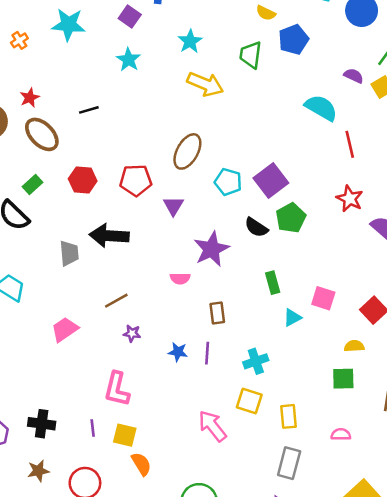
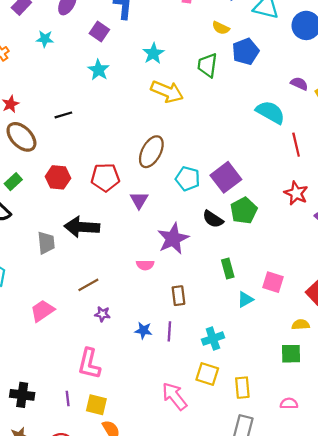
cyan star: (68, 25) -> (45, 39), size x0.6

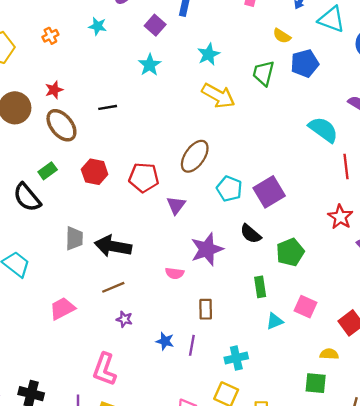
green pentagon: (244, 211) -> (290, 252), moved
black arrow: (82, 227) -> (113, 246), moved

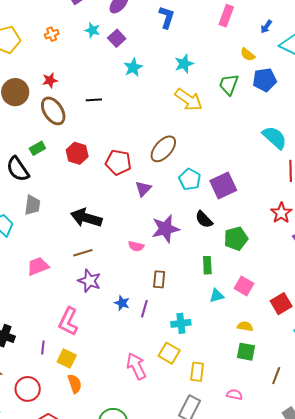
purple square: (155, 25) -> (117, 38), moved
gray trapezoid: (74, 238) -> (32, 205), moved
purple star: (124, 319) -> (89, 281), size x1.6
yellow semicircle: (329, 354) -> (245, 326), moved

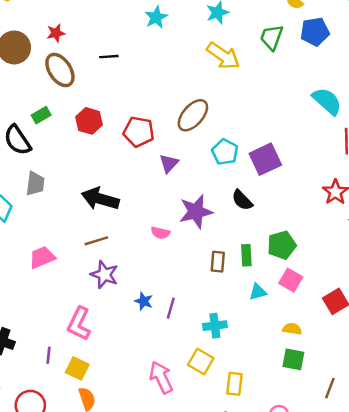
green pentagon: (236, 239) -> (282, 245), moved
brown rectangle: (159, 279) -> (218, 262), moved

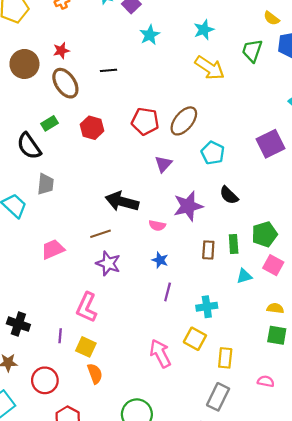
red pentagon: (139, 132) -> (145, 121), moved
purple square: (265, 159) -> (271, 144), moved
black arrow: (100, 199) -> (122, 202), moved
blue star: (144, 301) -> (160, 260), moved

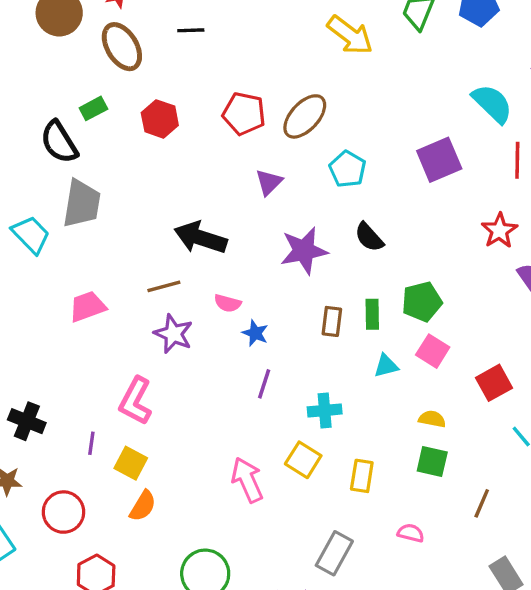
gray trapezoid: (45, 184) -> (82, 204), size x1.4
pink semicircle: (157, 225) -> (228, 303), moved
yellow rectangle: (225, 358) -> (362, 476), moved
orange semicircle: (95, 374) -> (143, 506), turned 48

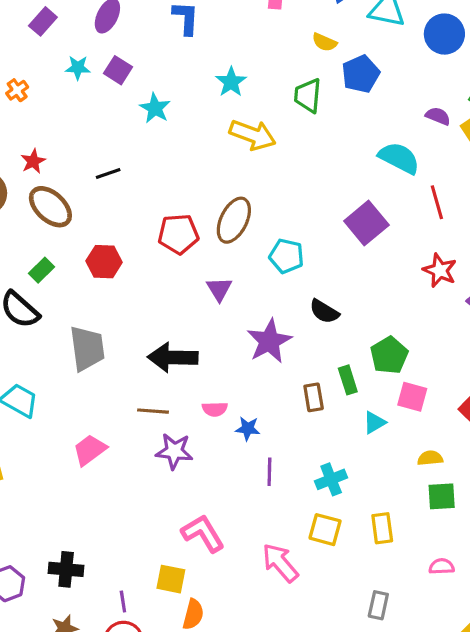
gray trapezoid: (82, 204) -> (87, 348), moved
brown line: (164, 286) -> (153, 411), turned 36
pink L-shape: (136, 401) -> (203, 533), moved, turned 138
purple line: (91, 443) -> (123, 602), moved
gray rectangle: (334, 553) -> (378, 605), size x0.7

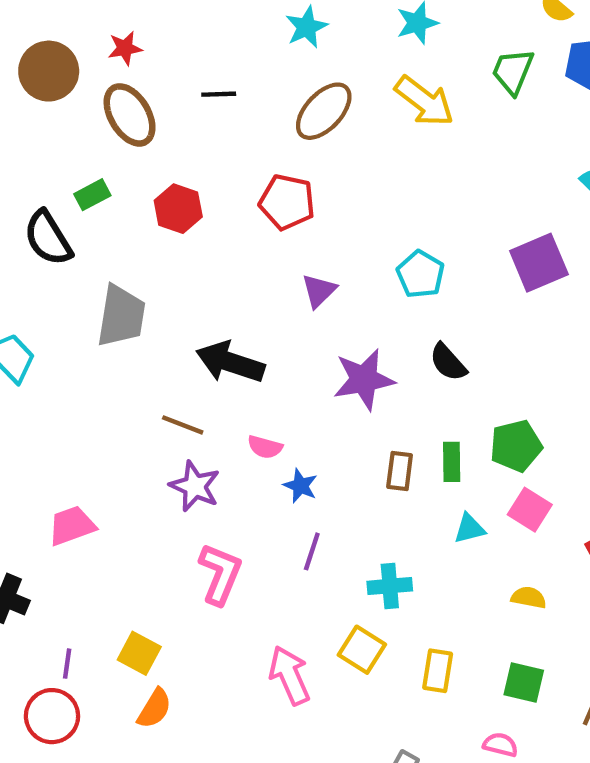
brown ellipse: (234, 220) -> (324, 111), moved
pink trapezoid: (90, 450) -> (72, 526), moved
green square: (442, 496) -> (524, 682), moved
pink L-shape: (203, 533) -> (220, 574), moved, turned 36

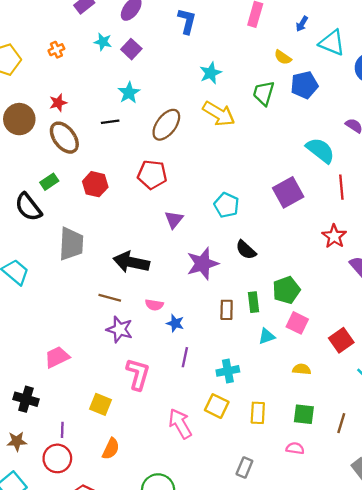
cyan star: (307, 27) -> (129, 93), moved
yellow square: (139, 653) -> (101, 404), moved

